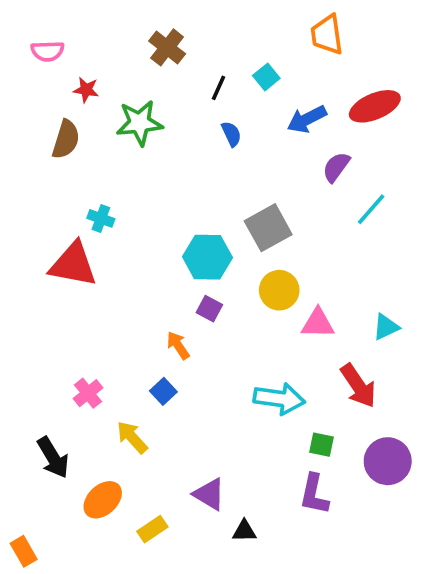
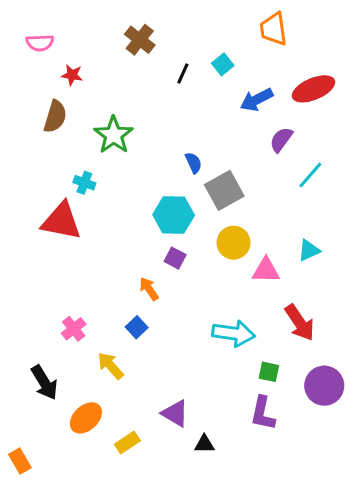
green star: (139, 123) -> (114, 135), moved, turned -30
blue semicircle: (231, 134) -> (194, 163), moved
cyan triangle: (386, 327) -> (309, 250), moved

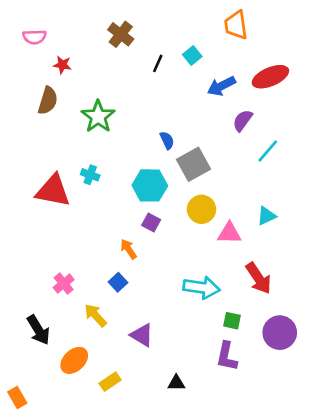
cyan cross: (84, 183) -> (90, 175), moved
purple triangle: (175, 413) -> (142, 335), moved

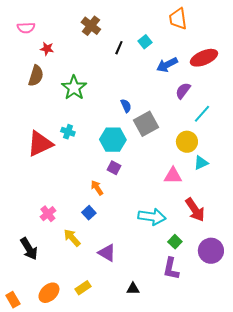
red triangle: (53, 191) -> (40, 144), turned -36
yellow circle: (202, 209) -> (187, 142), moved
green square: (232, 321) -> (175, 242), turned 32
orange ellipse: (74, 360) -> (49, 293), moved

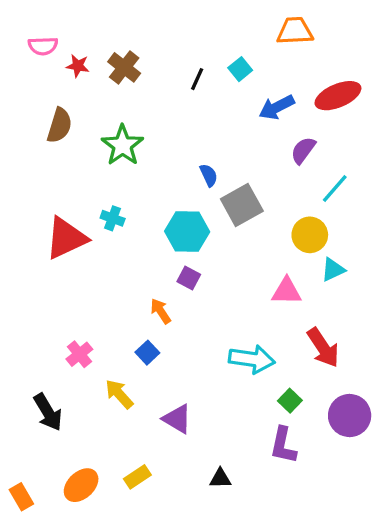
orange trapezoid: (178, 19) -> (295, 31), turned 95
brown cross: (91, 26) -> (124, 67), moved
red star: (47, 49) -> (78, 66), moved

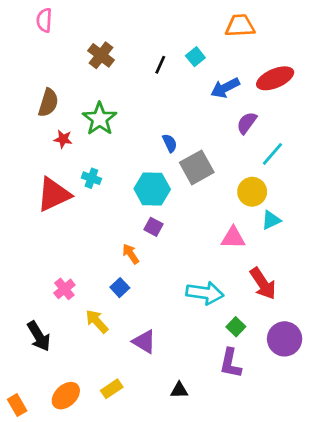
pink semicircle: (43, 46) -> (44, 20), moved, turned 95
red star: (78, 66) -> (63, 139), moved

